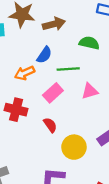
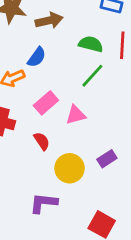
green line: (68, 69) -> (92, 76), moved, turned -45
pink triangle: (90, 91) -> (76, 115), moved

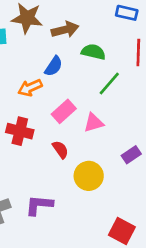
green semicircle: (91, 44) -> (93, 52), moved
purple rectangle: (107, 159) -> (131, 155), moved
purple L-shape: (43, 203) -> (39, 205), moved

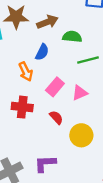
green line: (109, 83) -> (88, 60), turned 42
orange arrow: (30, 88) -> (26, 72), turned -84

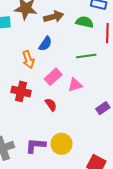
green semicircle: (72, 37) -> (85, 22), moved
yellow circle: (81, 135) -> (62, 144), moved

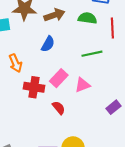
orange arrow: (28, 59) -> (15, 63), moved
red cross: (21, 91) -> (34, 87), moved

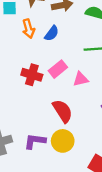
orange arrow: (15, 63) -> (28, 29), moved
red semicircle: (59, 108) -> (63, 111), moved, size x1.6

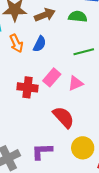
yellow circle: (63, 141) -> (83, 148), moved

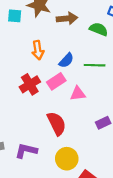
orange arrow: (16, 43) -> (38, 50), moved
blue semicircle: (40, 44) -> (66, 60), moved
red cross: (28, 87) -> (30, 84), turned 36

